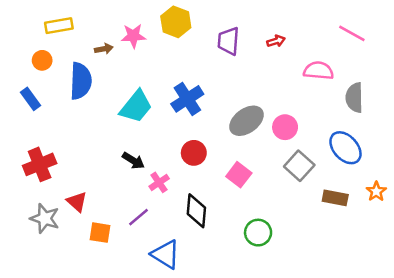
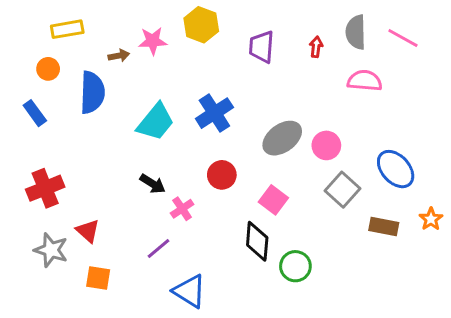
red arrow: (276, 41) -> (316, 47), turned -66
gray semicircle: (354, 98) -> (356, 32), moved
black diamond: (196, 211) -> (257, 241), moved
orange square: (100, 233) -> (98, 278), moved

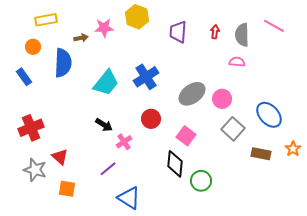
gray semicircle: (356, 32) -> (242, 35), moved
pink semicircle: (365, 81) -> (237, 62), moved, size x0.7

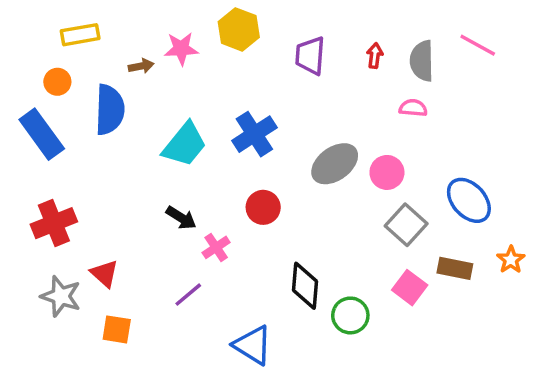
blue rectangle: (24, 77) -> (42, 134), size x1.6
pink square: (186, 136) -> (410, 288), moved
blue triangle: (129, 198) -> (253, 345), moved

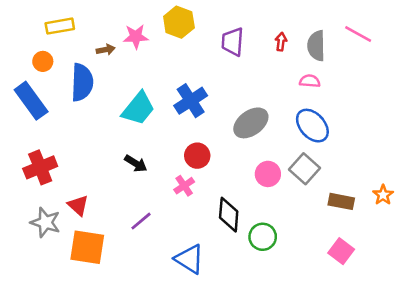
pink circle: (387, 172) -> (268, 174), moved
blue ellipse: (469, 200) -> (312, 126), moved
pink cross: (216, 247) -> (184, 186), moved
pink square: (410, 288) -> (341, 251), moved
orange square: (117, 329) -> (87, 247), size x1.6

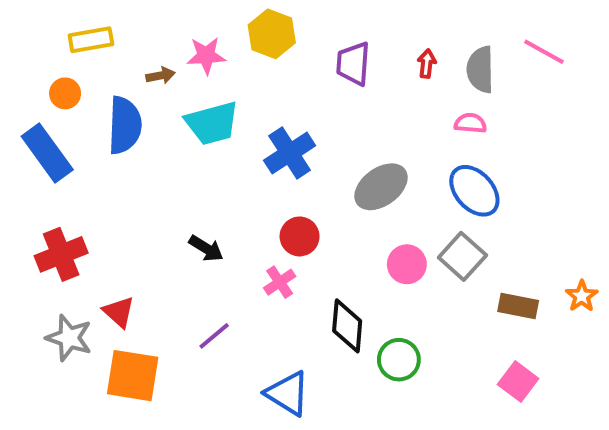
cyan trapezoid: (138, 109) -> (212, 123), moved, turned 36

